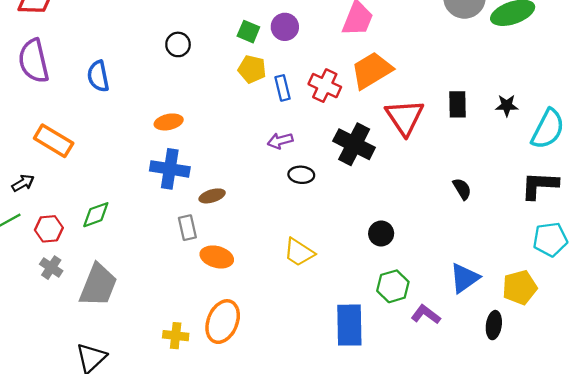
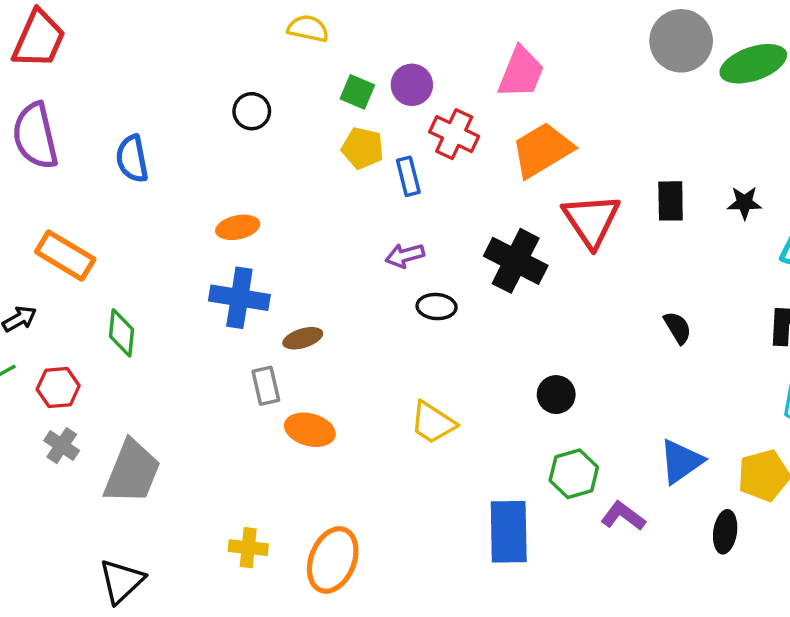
red cross: (325, 86) -> (454, 134), moved
green diamond: (96, 215) -> (122, 333), moved, turned -64
orange ellipse: (223, 322) -> (333, 560), moved

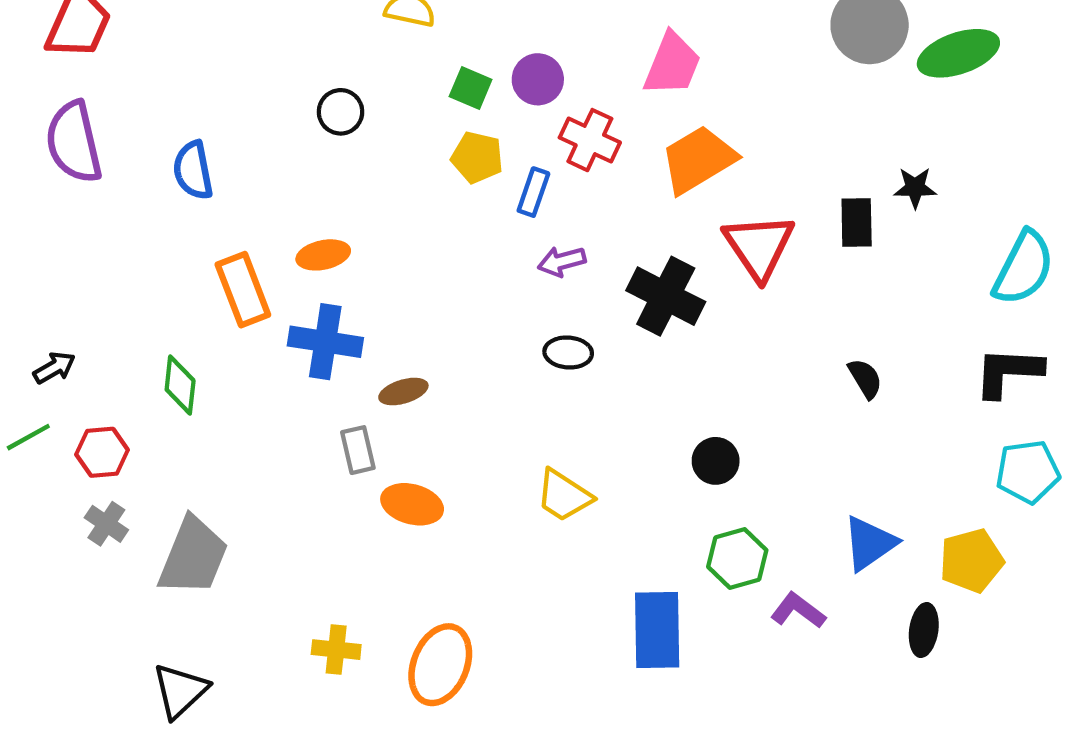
blue rectangle: (408, 176) -> (533, 192), turned 33
black star: (744, 203) -> (915, 188), moved
orange rectangle: (65, 256) -> (243, 290), moved, turned 38
purple arrow: (405, 256) -> (562, 261), moved

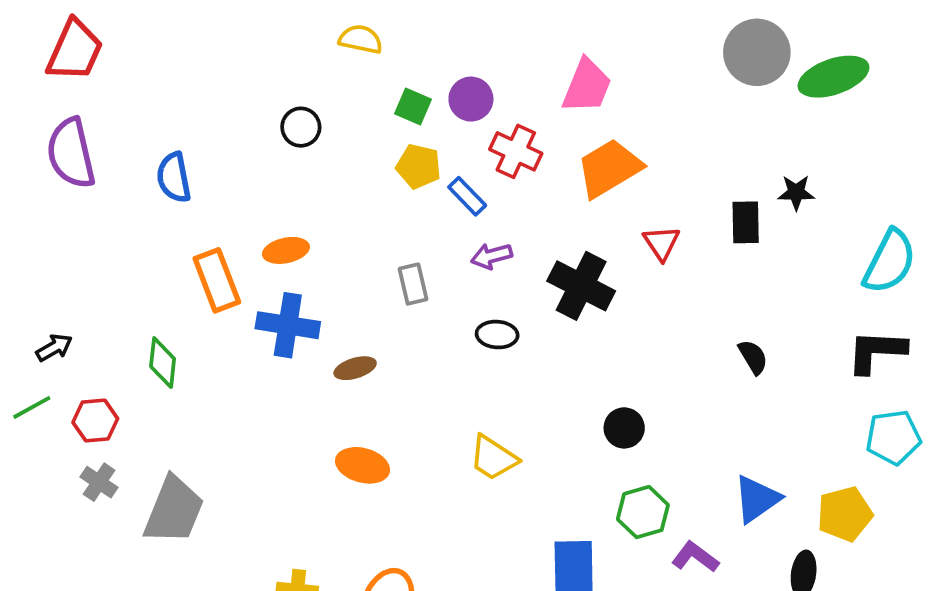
blue rectangle: (533, 192) -> (467, 196), turned -63
red triangle: (759, 246) -> (662, 243), size x0.6
gray rectangle: (358, 450) -> (413, 284), moved

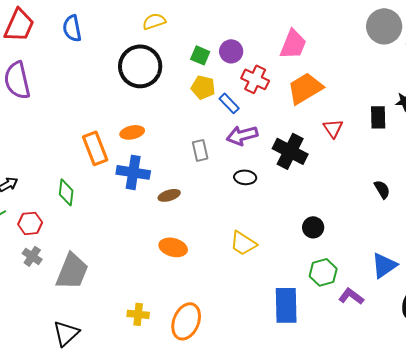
yellow semicircle: (361, 39) -> (154, 21), moved, turned -30
black circle: (301, 127) -> (140, 66), size x2.0
blue semicircle: (174, 178) -> (72, 28), moved
purple arrow: (491, 256) -> (242, 135), size x1.4

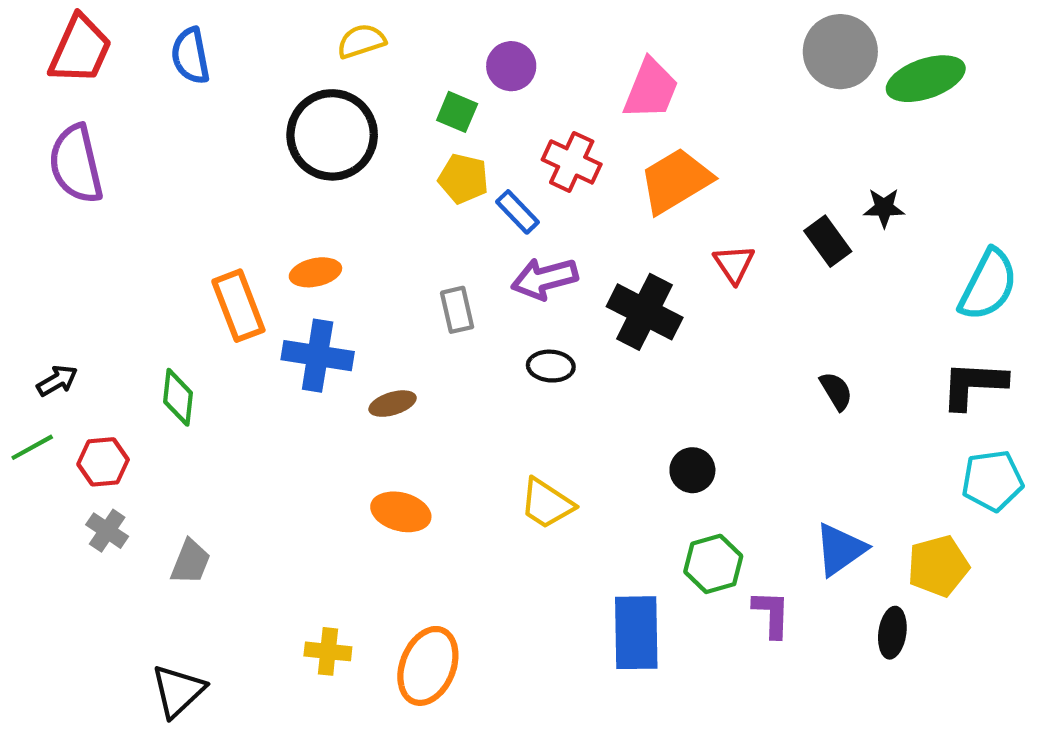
purple circle: (231, 51) -> (511, 66), moved
black rectangle: (378, 117) -> (828, 241), turned -35
gray trapezoid: (72, 271) -> (190, 562), size x0.6
purple L-shape: (351, 296) -> (772, 614), turned 55

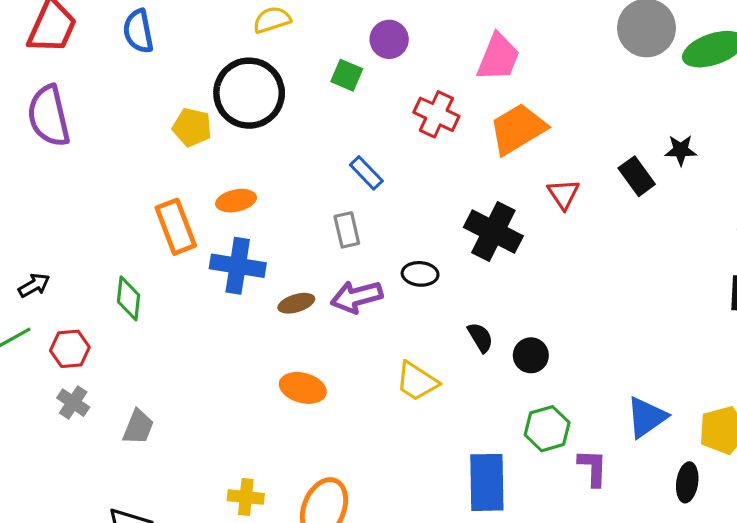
yellow pentagon: (463, 179) -> (192, 127), moved
blue rectangle: (517, 212) -> (366, 173), moved
purple arrow: (545, 279) -> (357, 297), moved
black semicircle: (836, 391) -> (480, 337), moved

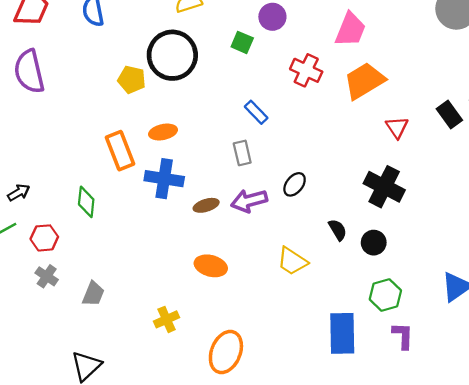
black cross: (493, 232) -> (384, 187), moved
black ellipse: (420, 274) -> (295, 184), turned -55
purple L-shape: (593, 468) -> (403, 336), moved
yellow cross: (246, 497) -> (167, 319), moved, turned -30

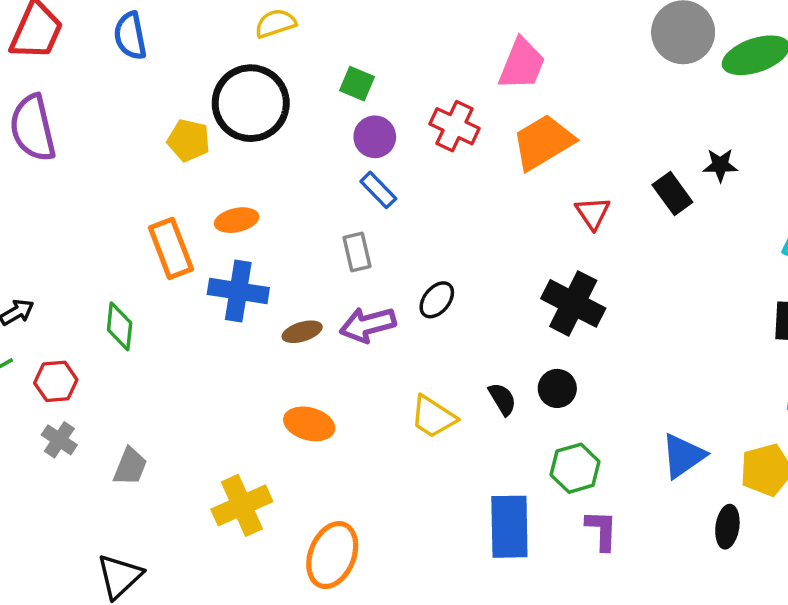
purple circle: (272, 17) -> (375, 137), moved
black semicircle: (338, 230) -> (502, 399), moved
yellow cross: (167, 319) -> (242, 505), size x1.5

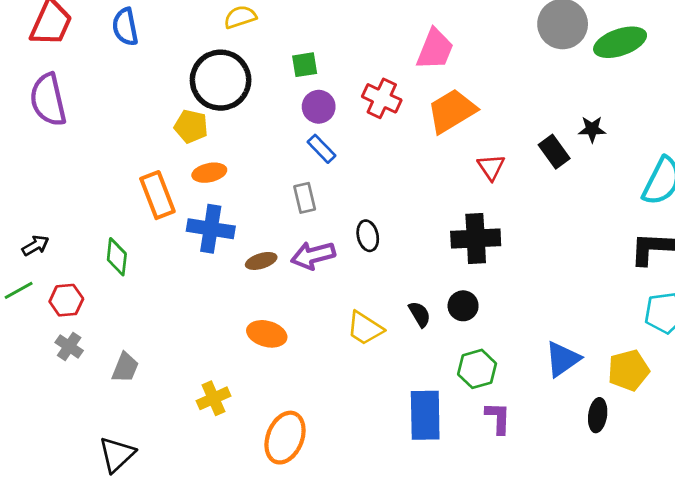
green square: (357, 84) -> (305, 65), turned -32
yellow pentagon: (189, 140) -> (191, 126), moved
black ellipse: (437, 300) -> (368, 236), turned -52
black cross: (573, 303) -> (476, 239), turned -30
yellow cross: (242, 505) -> (214, 398), size x0.7

